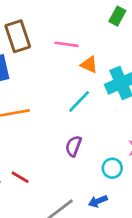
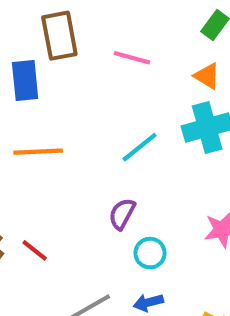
orange triangle: (89, 65) -> (207, 76), moved
cyan circle: (112, 168) -> (150, 253), moved

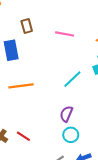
brown rectangle: (59, 36) -> (27, 26), size x0.6
cyan circle: (150, 253) -> (71, 135), moved

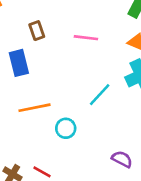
purple semicircle: (66, 114) -> (122, 159), moved, turned 98
cyan circle: (71, 135) -> (66, 128), moved

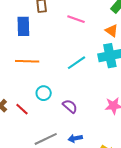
cyan circle: (66, 128) -> (44, 93), moved
purple semicircle: (122, 159) -> (70, 106), moved

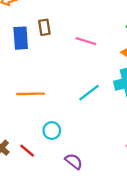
blue rectangle: (23, 26) -> (21, 38), moved
purple semicircle: (70, 106) -> (74, 161), moved

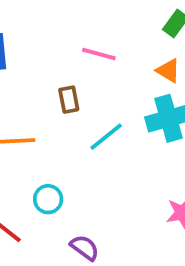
brown rectangle: (44, 27) -> (69, 100), moved

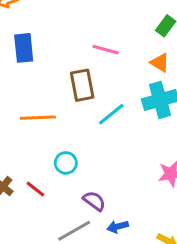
brown rectangle: (69, 100) -> (82, 85), size x1.5

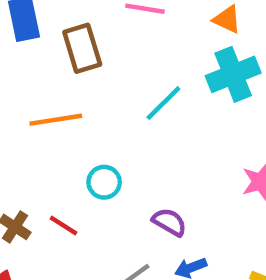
brown rectangle: (82, 85) -> (82, 48), moved
purple semicircle: (94, 201) -> (169, 222), moved

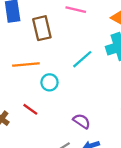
cyan circle: (104, 182) -> (49, 82), moved
red line: (63, 225) -> (30, 109), moved

